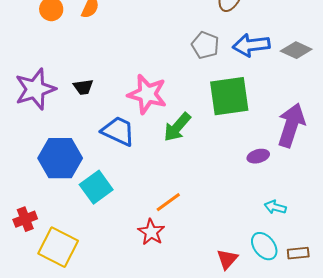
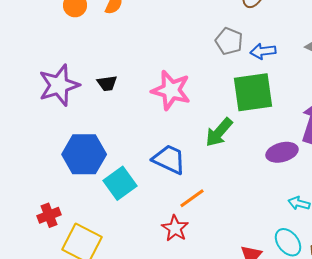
blue arrow: (251, 45) -> (263, 51), moved, size x0.7
green arrow: (177, 127) -> (219, 132), moved
blue trapezoid: (118, 131) -> (169, 159), moved
purple ellipse: (258, 156) -> (282, 152), size x1.4

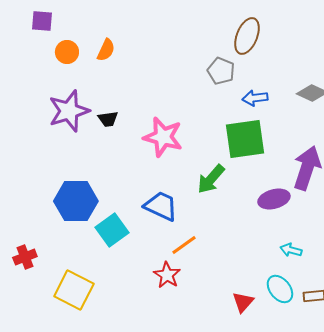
gray pentagon: (229, 41) -> (221, 71), moved
black trapezoid: (107, 83) -> (108, 119), moved
purple star: (59, 85) -> (69, 111), moved
red cross: (49, 215) -> (25, 257), moved

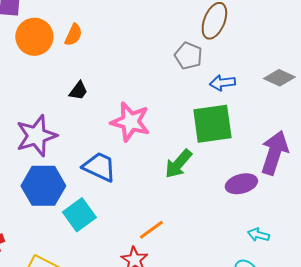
orange circle: (67, 52) -> (34, 37), size x1.6
purple star: (69, 111) -> (36, 136), moved
black trapezoid: (108, 119) -> (78, 91), moved, turned -45
blue trapezoid: (161, 206) -> (99, 167), moved

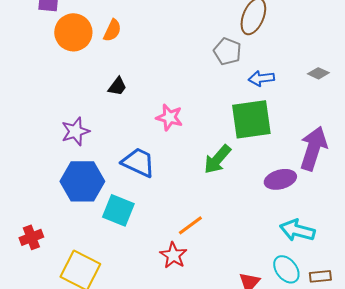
gray diamond: (279, 78) -> (318, 73), size x0.7
pink star: (130, 122) -> (169, 117), size x0.7
purple star: (36, 136) -> (75, 131), size x0.7
cyan square: (79, 215) -> (118, 210), turned -32
cyan arrow: (258, 235) -> (297, 230), size x1.6

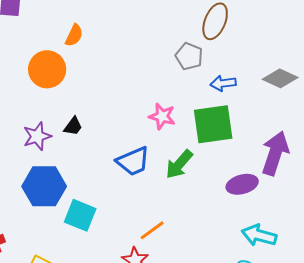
orange circle: (73, 32) -> (47, 69), moved
gray diamond: (318, 73) -> (280, 78), size x1.6
black trapezoid: (117, 86) -> (73, 126), moved
pink star: (169, 117) -> (162, 116), moved
blue trapezoid: (138, 162) -> (133, 161), moved, turned 132

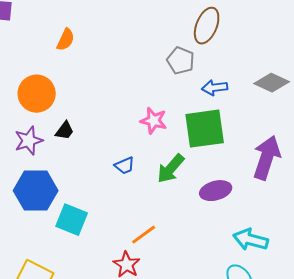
orange circle: (47, 69) -> (37, 94), moved
blue trapezoid: (133, 161) -> (125, 166), size x0.6
purple ellipse: (242, 184) -> (216, 191), moved

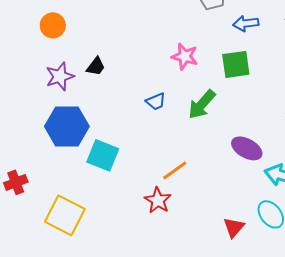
orange circle: (37, 94) -> (53, 25), moved, size x0.7
green square: (205, 129) -> (236, 64), size x0.7
purple ellipse: (216, 191) -> (247, 148), moved, turned 44

